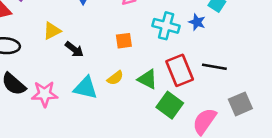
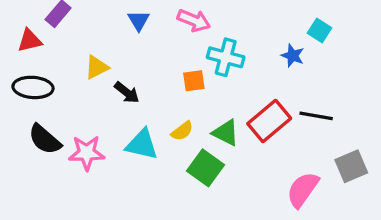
cyan cross: (166, 26) -> (226, 57), moved
red rectangle: (180, 70) -> (269, 121), turned 72
green square: (170, 105) -> (206, 168), moved

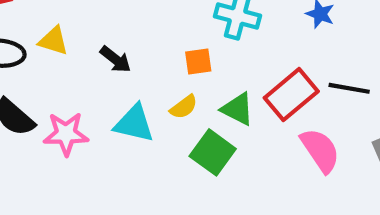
yellow triangle: (97, 67) -> (54, 41), moved, turned 44
orange square: (194, 81) -> (198, 61), moved
pink semicircle: (303, 190) -> (320, 150), moved, turned 111

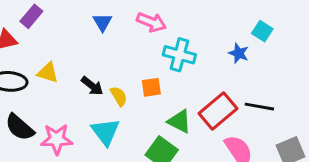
yellow semicircle: (184, 107) -> (119, 96), moved, turned -84
cyan triangle: (134, 123) -> (105, 132), turned 40

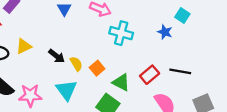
yellow triangle: (48, 73) -> (24, 46), turned -42
orange square: (151, 87) -> (97, 68), moved, turned -32
red rectangle: (218, 111) -> (150, 75), size x0.7

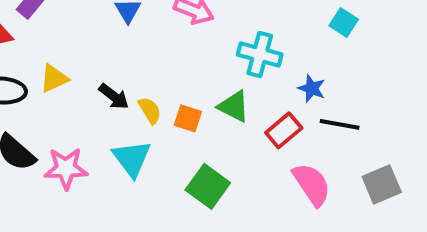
blue star: (165, 32) -> (312, 88), moved
cyan cross: (121, 33) -> (260, 54), moved
orange square: (97, 68) -> (188, 118), turned -32
green triangle: (121, 82) -> (234, 106), moved

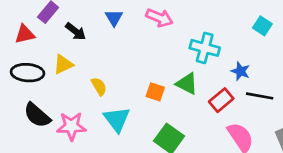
black arrow: (114, 96) -> (76, 31), moved
yellow semicircle: (150, 110) -> (99, 86), moved

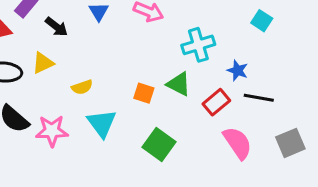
cyan cross: (205, 48) -> (198, 45), turned -32
yellow semicircle: (99, 86) -> (82, 87), turned 102

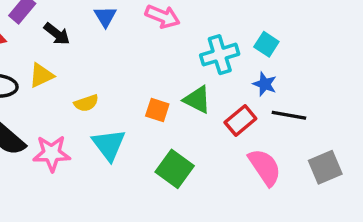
cyan square: (262, 21) -> (266, 44), moved

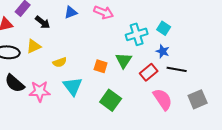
blue triangle: (105, 16) -> (71, 12), turned 40
green triangle: (197, 100) -> (124, 60), turned 36

